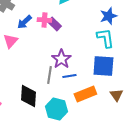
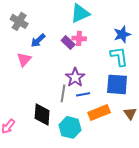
pink cross: (44, 20) -> (79, 38), moved

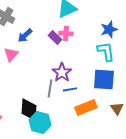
cyan hexagon: (70, 127) -> (40, 122), moved

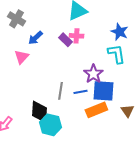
blue star: (109, 29) -> (119, 32), turned -30
purple star: (62, 72) -> (93, 74), moved
blue square: (104, 79) -> (103, 91), moved

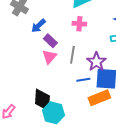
purple rectangle: (65, 40) -> (50, 41), moved
pink triangle: (21, 57) -> (49, 57), moved
gray line: (60, 91) -> (72, 55), moved

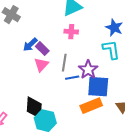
blue arrow: (38, 26) -> (30, 45), moved
blue line: (83, 80) -> (72, 78), moved

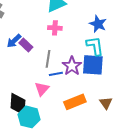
pink triangle: (41, 65) -> (42, 89), moved
blue square: (98, 87) -> (93, 65), moved

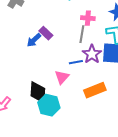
pink cross: (55, 28) -> (88, 18), moved
blue arrow: (14, 41) -> (34, 40), moved
gray line: (48, 59) -> (82, 34), moved

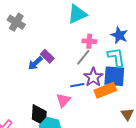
gray line: (82, 34) -> (83, 57), turned 30
orange rectangle: (95, 90) -> (105, 90), moved

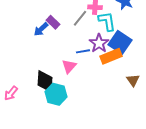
gray line: (83, 57) -> (80, 18), moved
cyan L-shape: (116, 57) -> (107, 21), moved
blue square: (114, 76) -> (120, 42), turned 30

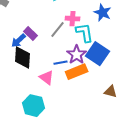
orange rectangle: (111, 56) -> (77, 72), moved
pink triangle: (69, 66) -> (47, 78), turned -35
brown triangle: (133, 80) -> (111, 92), turned -40
black diamond: (45, 81) -> (23, 58), moved

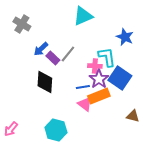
pink cross: (73, 19) -> (95, 66), moved
gray line: (58, 30) -> (68, 54), moved
blue arrow: (19, 41) -> (41, 49), moved
pink triangle: (47, 78) -> (85, 104), moved

